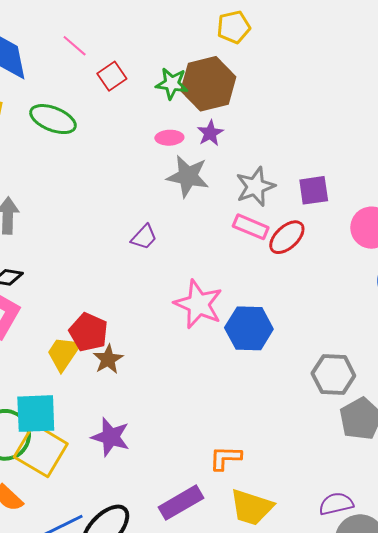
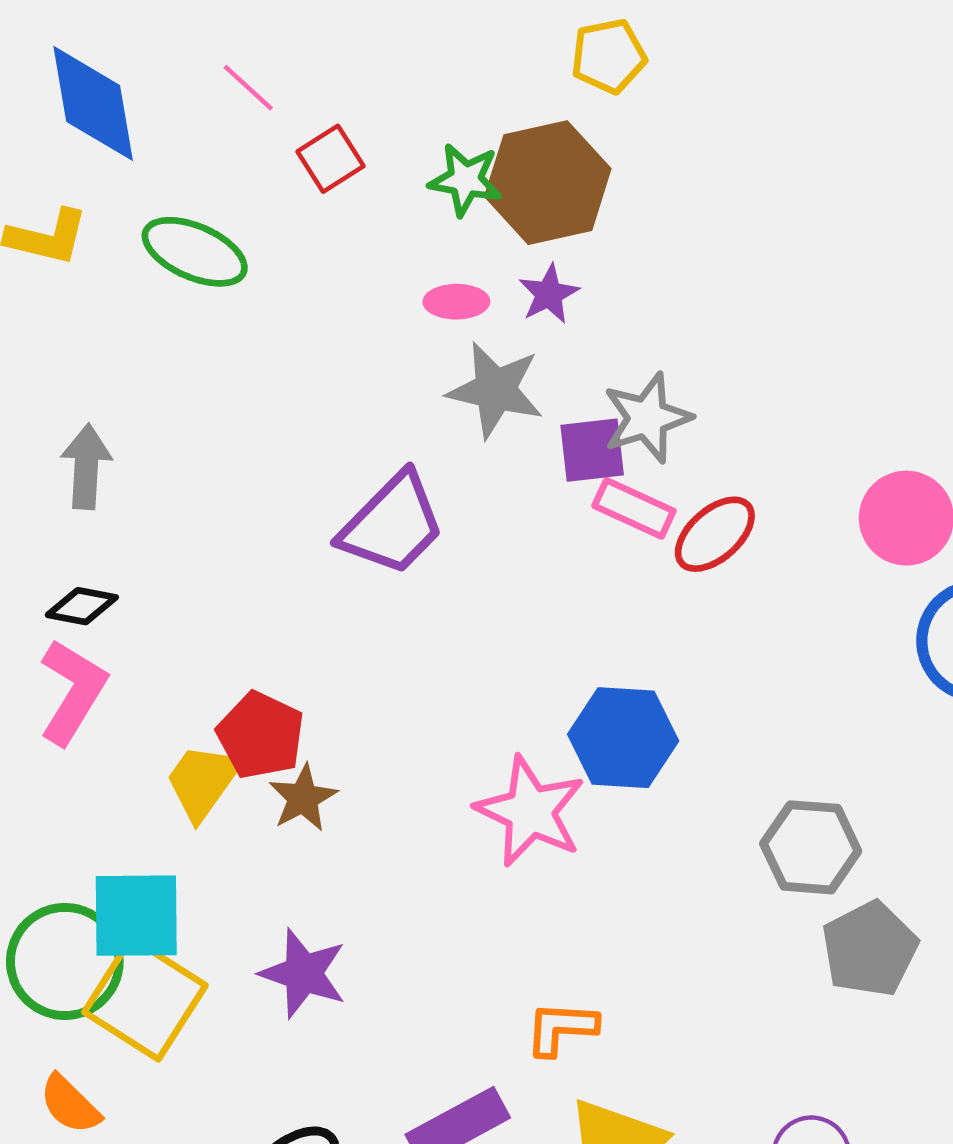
purple square: (314, 190) -> (592, 450), moved
purple trapezoid: (144, 237) -> (392, 524), size x1.8
pink star: (198, 304) -> (530, 811), moved

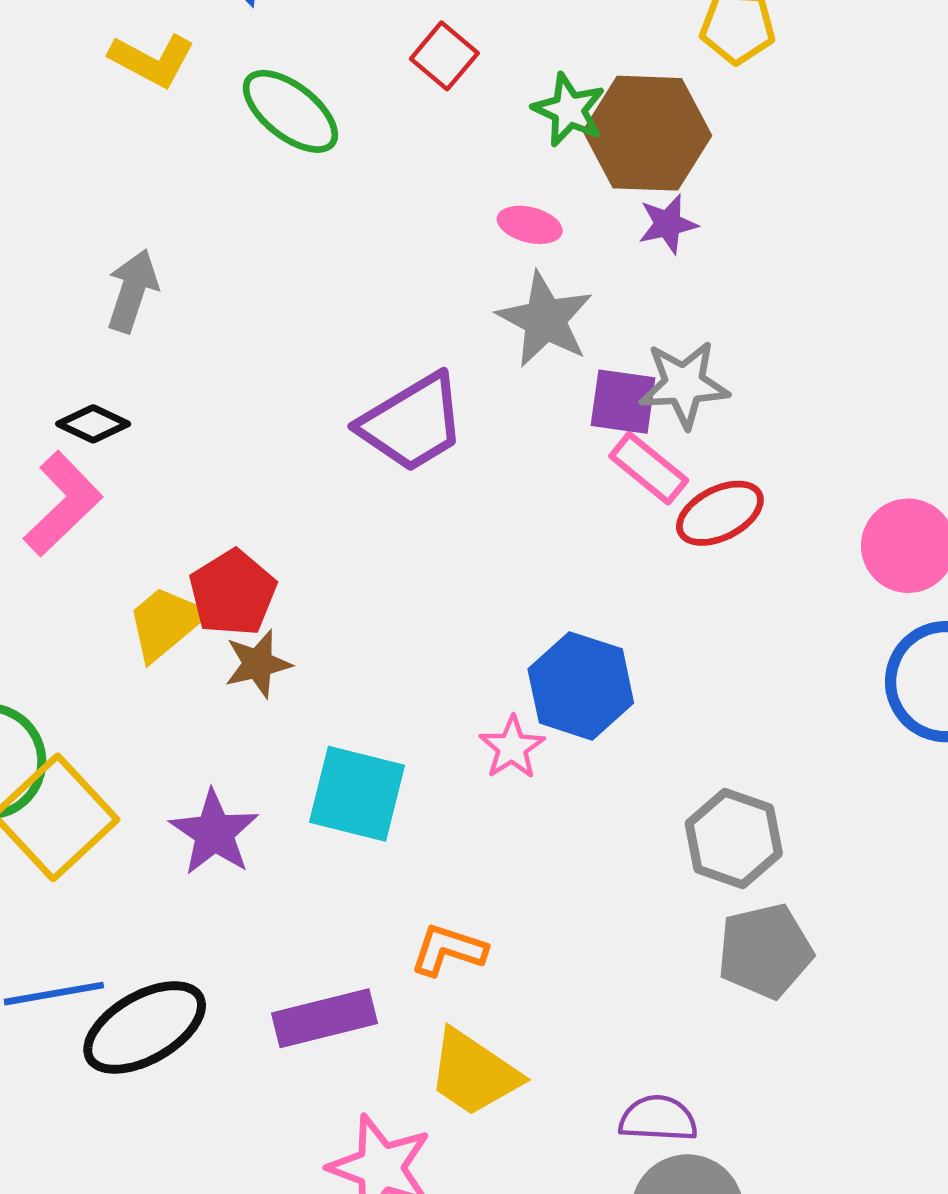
red square: (330, 159) -> (444, 56), turned -32
purple star: (549, 294) -> (668, 224), moved
pink star: (530, 811) -> (512, 748), moved, size x0.6
cyan square: (136, 916) -> (357, 794), moved

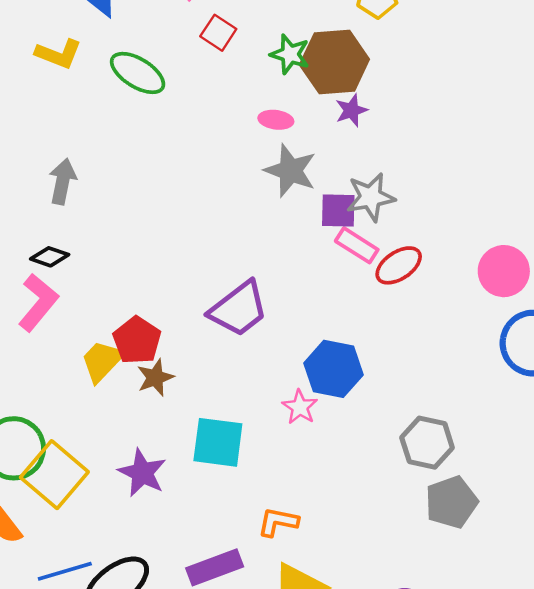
purple trapezoid: (412, 423) -> (239, 309), moved

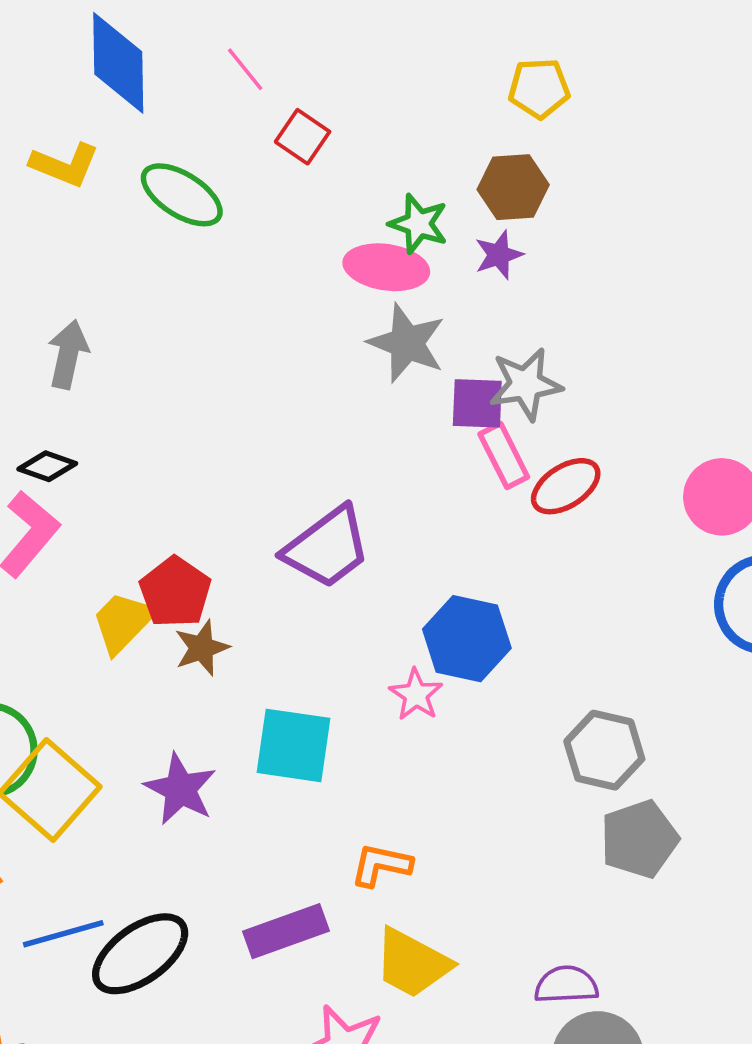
green star: (290, 54) -> (418, 224), moved
brown hexagon: (334, 62) -> (513, 187), moved, size x0.7
pink ellipse: (276, 120) -> (386, 267), size x1.6
pink rectangle: (357, 245) -> (504, 455), turned 30

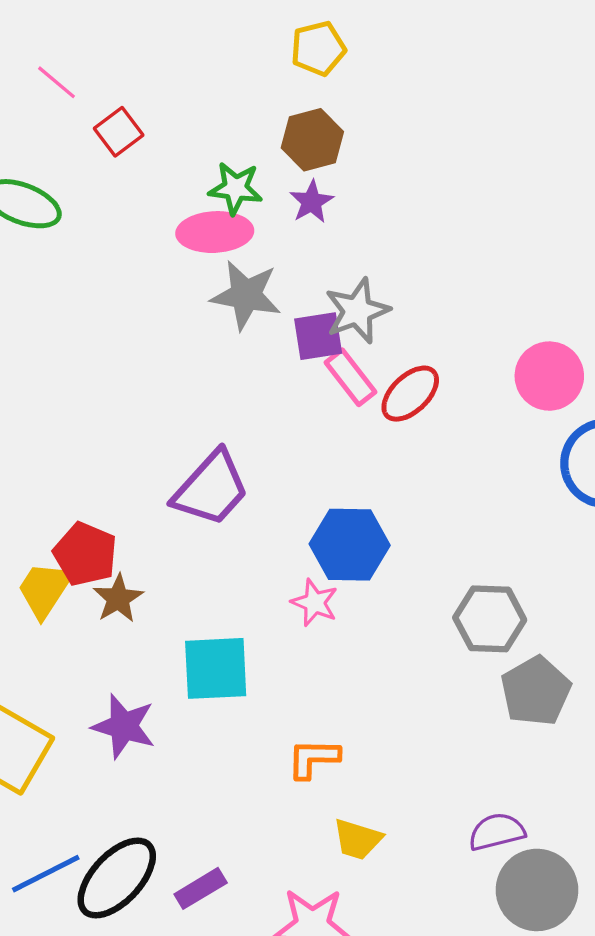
red square: (303, 137) -> (119, 132), turned 30
purple rectangle: (286, 931) -> (201, 888), moved, size x0.7
yellow trapezoid: (412, 963) -> (358, 839), size x0.7

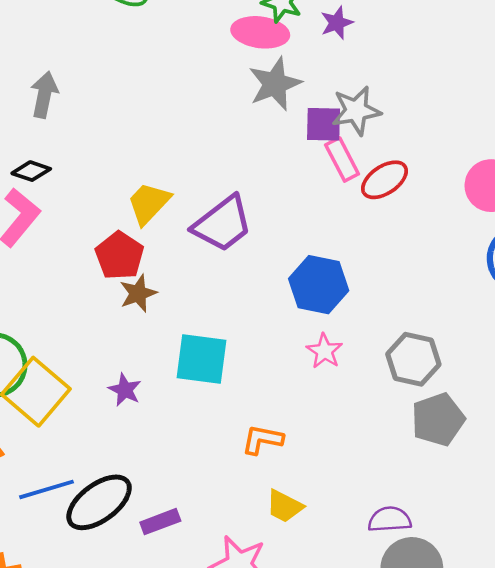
gray star: (246, 295) -> (275, 84), turned 30
yellow trapezoid: (45, 590) -> (149, 203), moved
pink star: (315, 603) -> (324, 351), moved
purple star: (124, 726) -> (125, 390), size x0.7

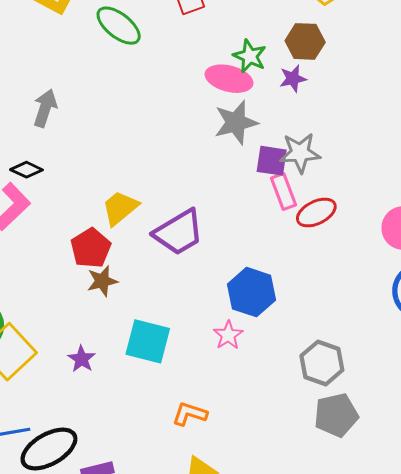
pink star: (324, 351) -> (228, 335), moved

